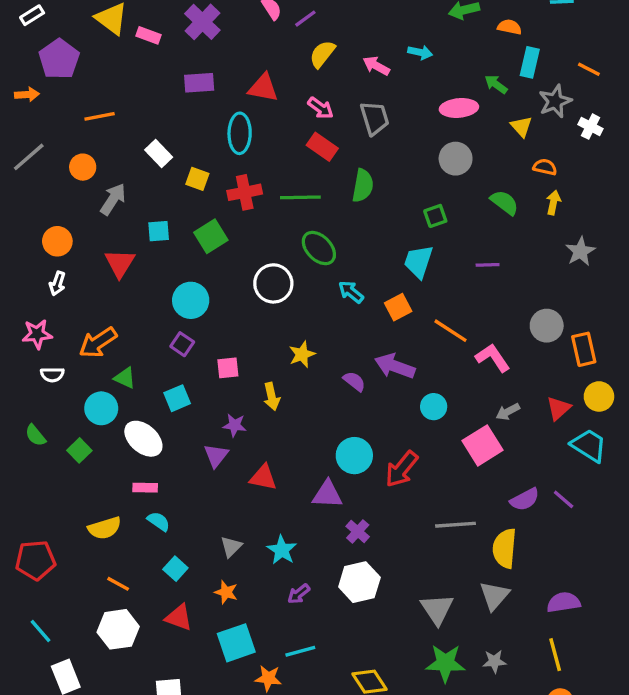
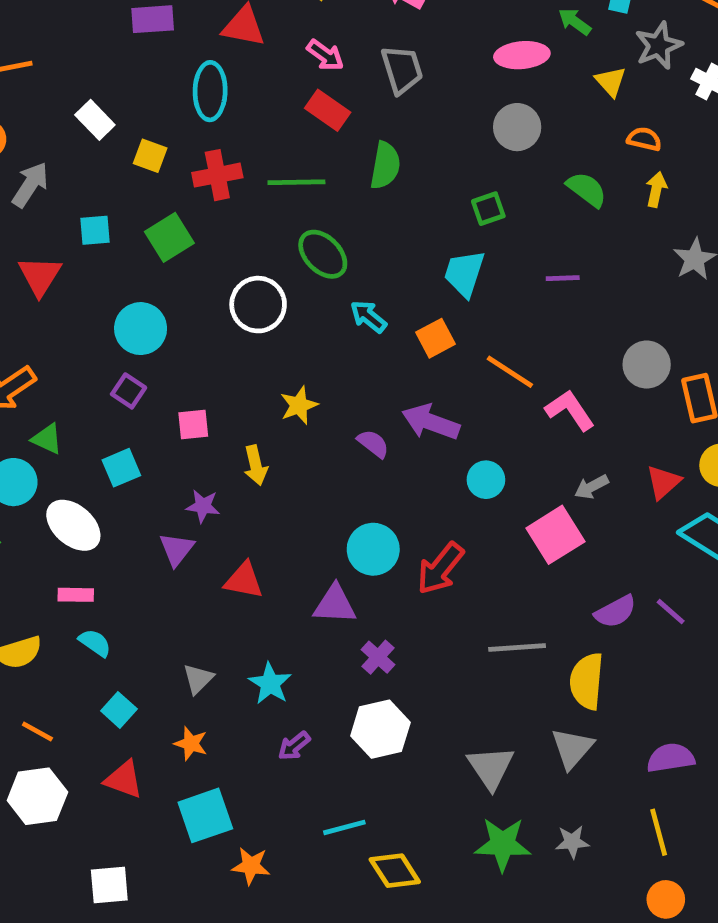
cyan line: (300, 651) -> (344, 827), moved

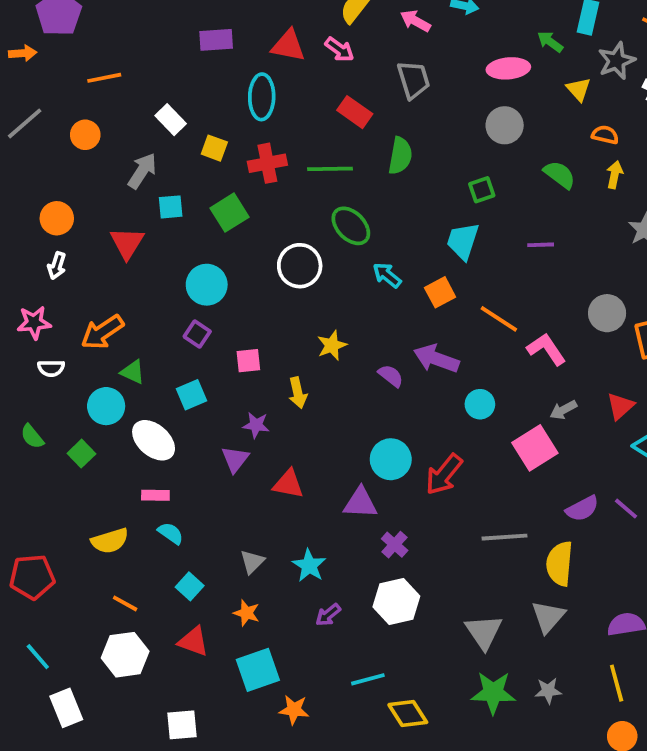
pink arrow: (325, 55) -> (339, 49), moved
gray arrow: (30, 185) -> (142, 171), moved

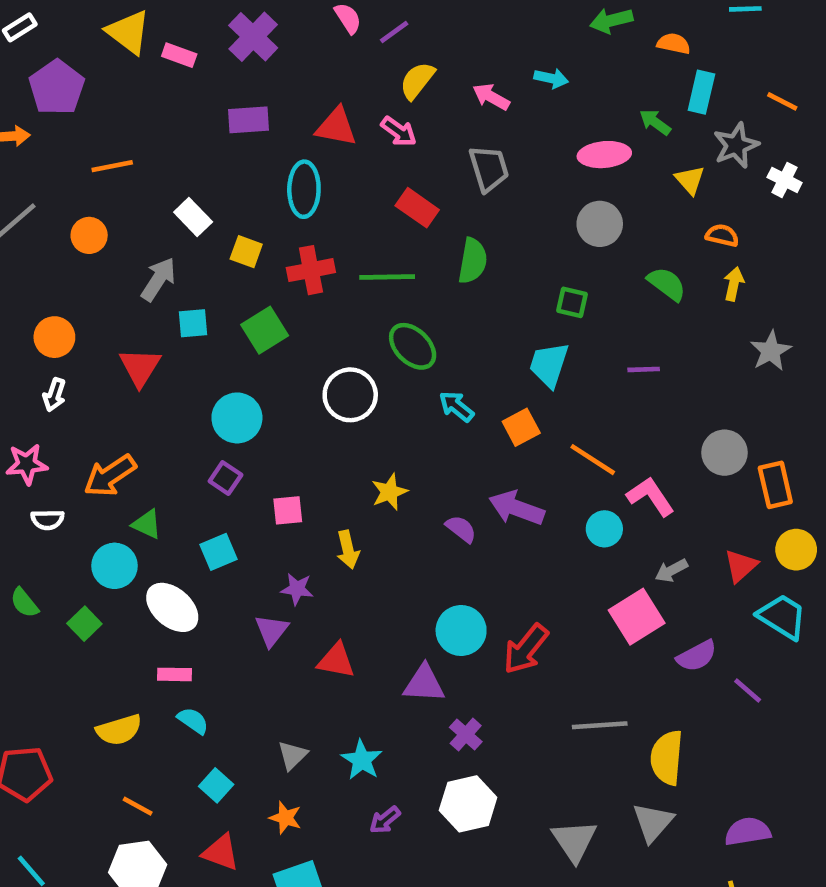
green square: (482, 190) -> (572, 302), turned 32
cyan circle: (480, 404) -> (604, 529), moved
purple semicircle: (582, 509) -> (697, 656), moved

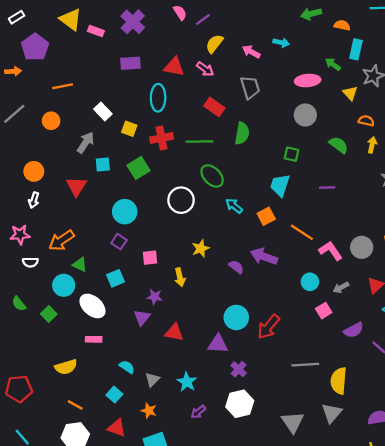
gray circle: (724, 453) -> (362, 247), moved
cyan circle: (604, 529) -> (310, 282), moved
pink square: (637, 617) -> (324, 311), size x0.6
cyan semicircle: (193, 721) -> (127, 367), moved

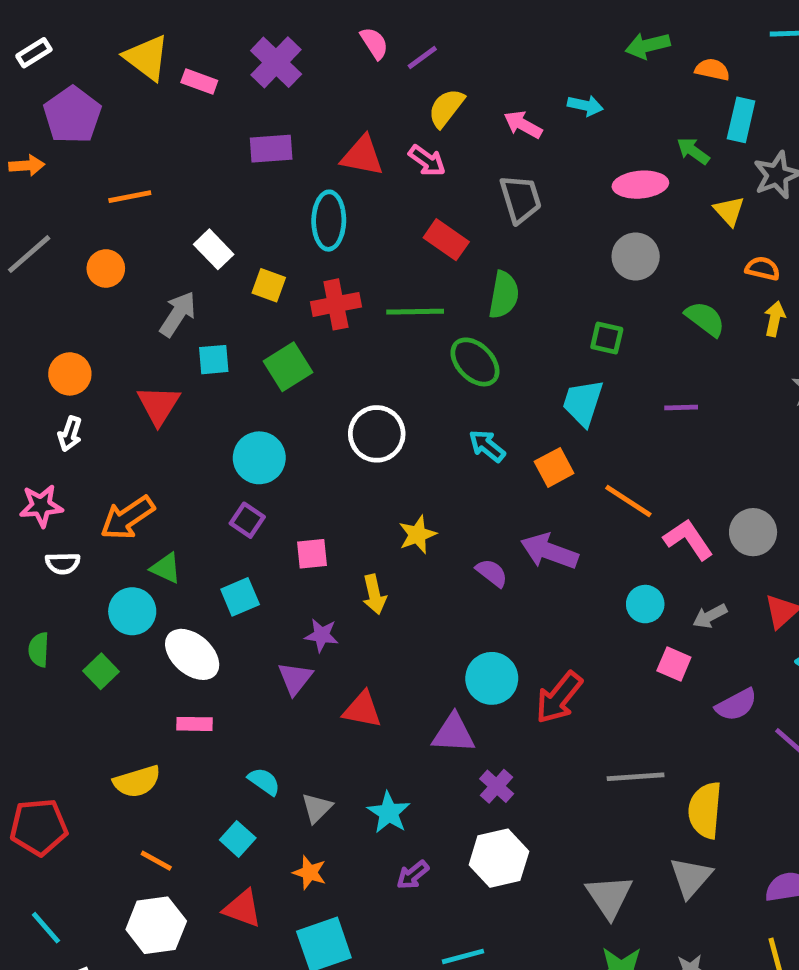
green ellipse: (212, 176) -> (475, 362), moved
green semicircle: (19, 304) -> (39, 650), turned 42
pink square: (324, 311) -> (674, 664), turned -35

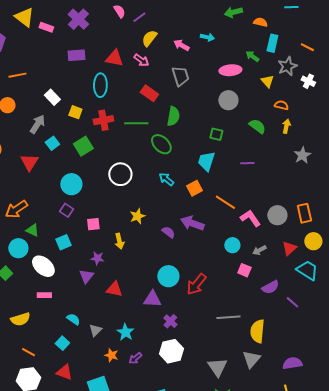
cyan square: (214, 360) -> (52, 143), turned -32
orange star: (310, 873) -> (111, 355), moved

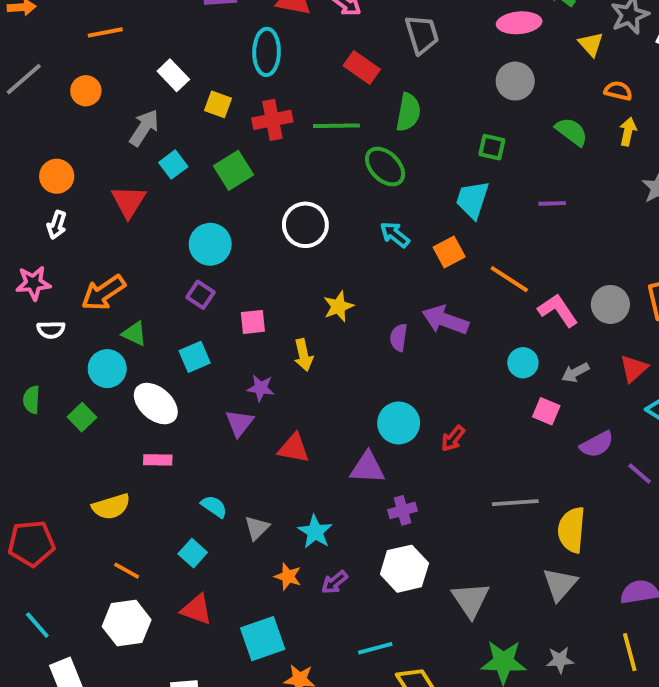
purple semicircle: (168, 232) -> (399, 337), turned -120
red arrow: (196, 284) -> (453, 439), size x0.6
purple cross: (170, 321) -> (403, 510), turned 32
gray triangle: (217, 367) -> (471, 600), moved

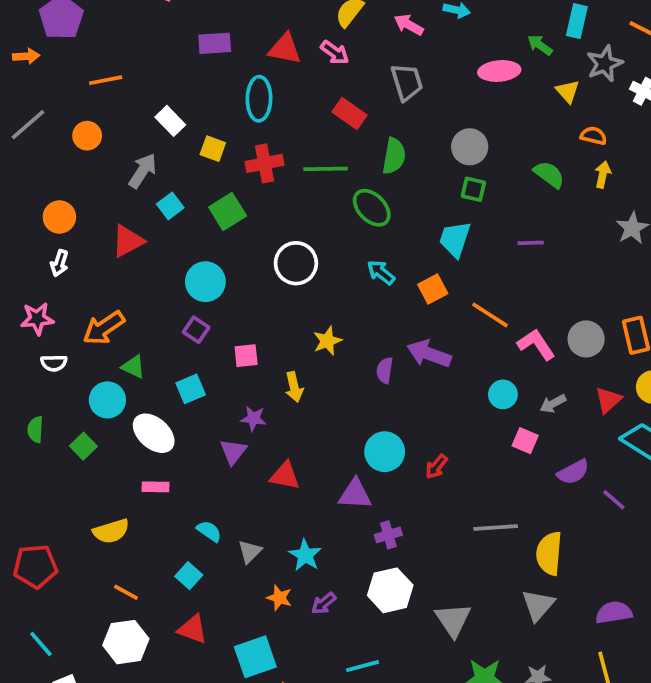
gray circle: (515, 81) -> (470, 147), moved
red triangle: (129, 202) -> (128, 241), turned 30

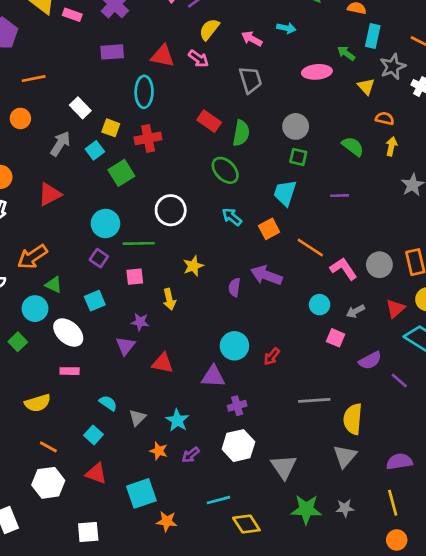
red rectangle: (350, 113) -> (209, 121), moved
green line: (326, 169) -> (139, 243), moved
cyan square: (170, 206) -> (95, 150), moved

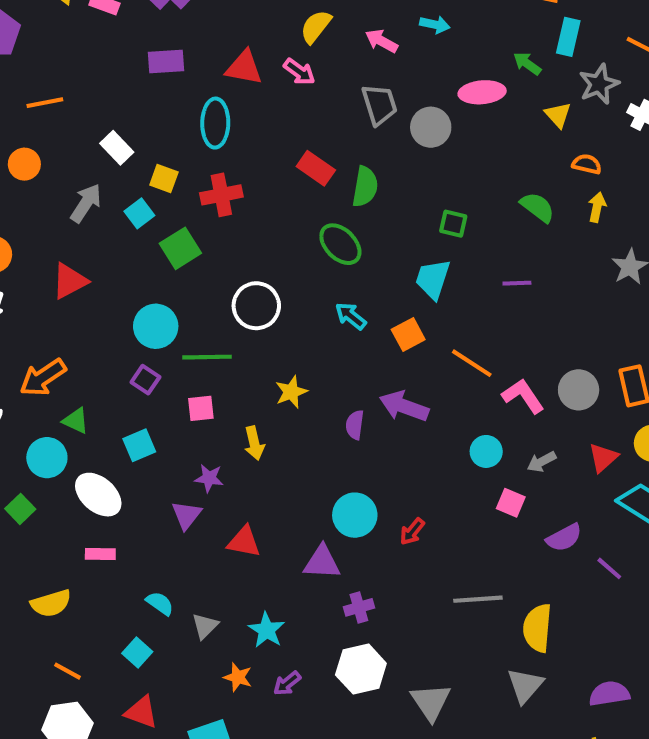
gray circle: (296, 126) -> (431, 127), moved

